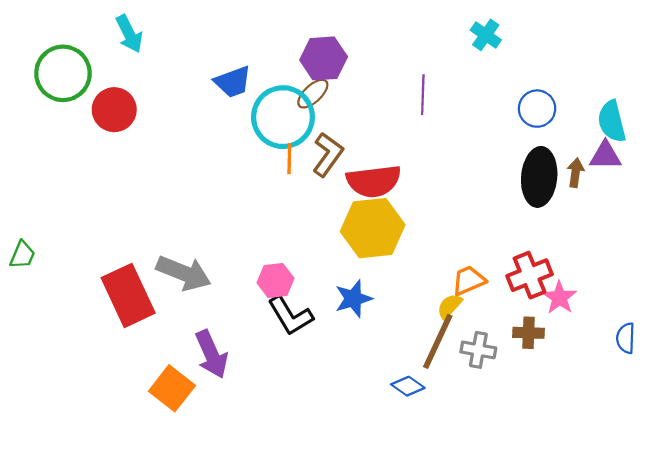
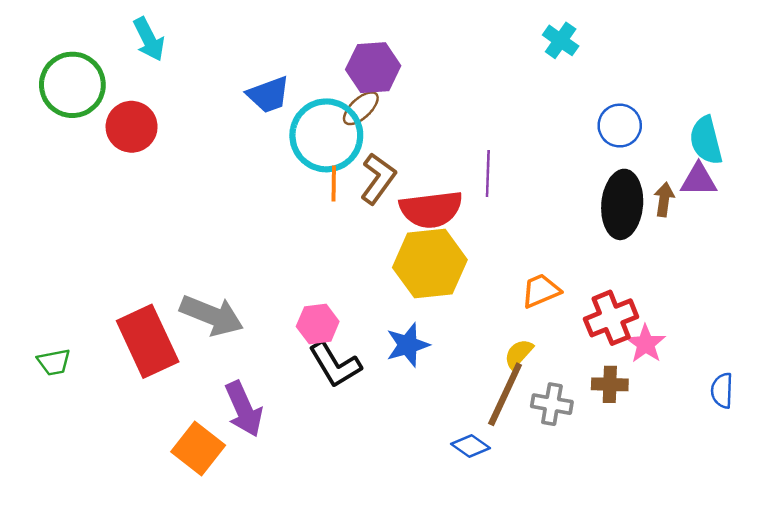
purple line: (423, 95) -> (488, 174), moved
green trapezoid: (22, 255) -> (54, 362), moved, turned 56
orange trapezoid: (469, 280) -> (541, 291), moved

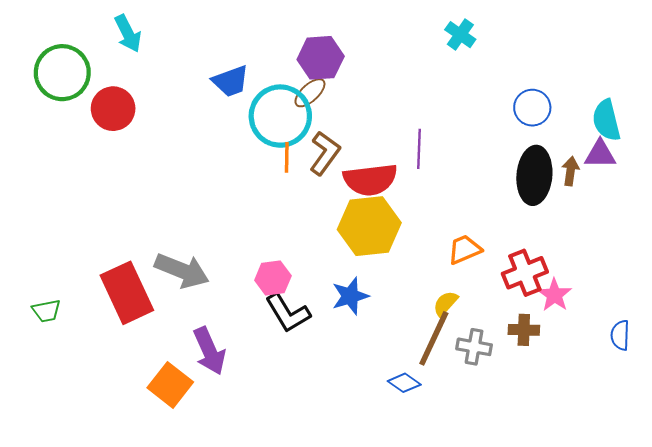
cyan cross: (561, 40) -> (460, 35), moved

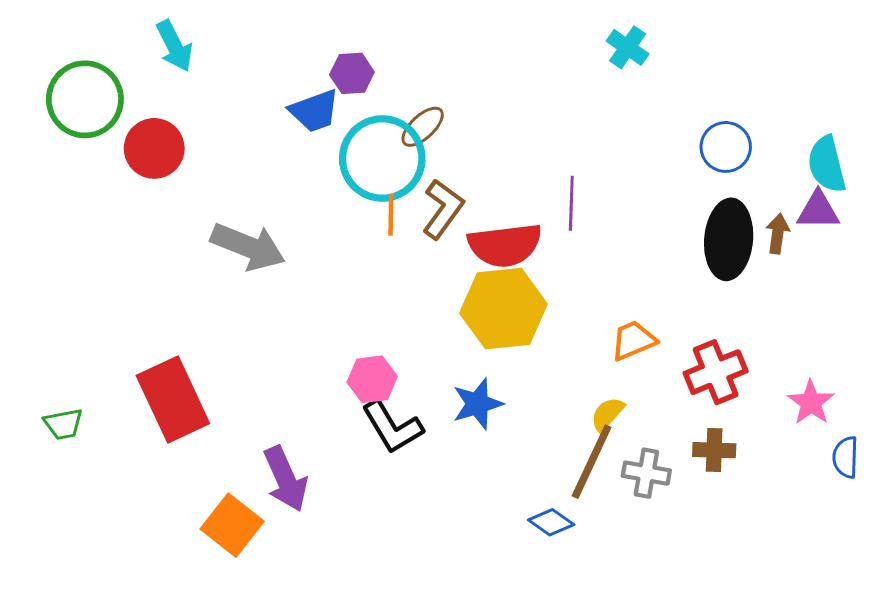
purple hexagon: (321, 58) -> (352, 73), moved, size x0.7
gray arrow: (182, 271) -> (248, 247), moved
pink star: (555, 295) -> (811, 402), moved

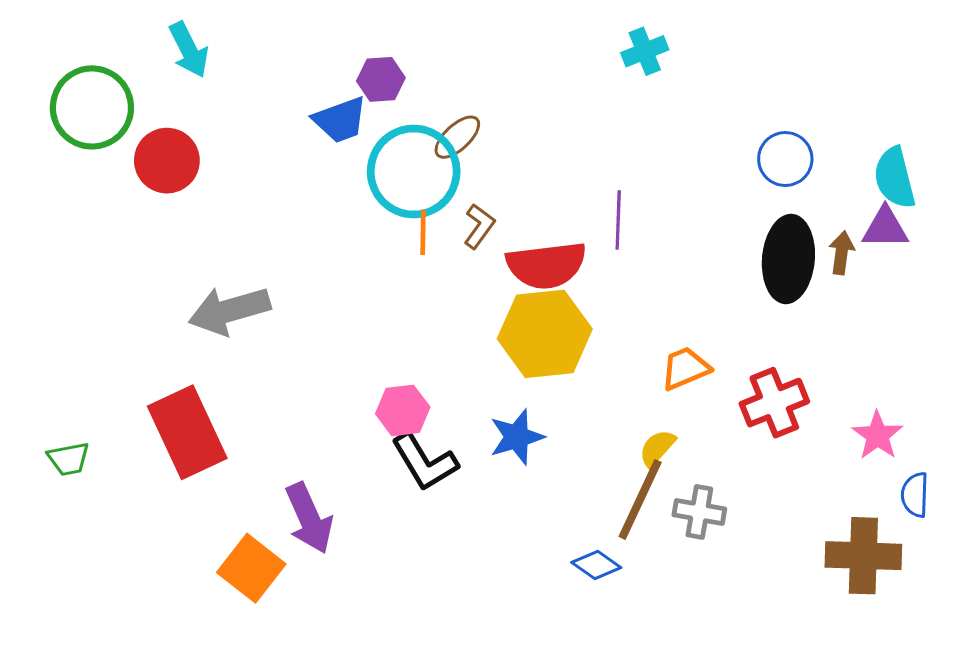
cyan cross: (628, 47) -> (645, 51), moved, turned 33
brown L-shape: (443, 209) -> (479, 226), size x0.7
gray arrow: (248, 247) -> (229, 310), moved, turned 142
brown cross: (714, 450) -> (863, 556), moved, size x1.6

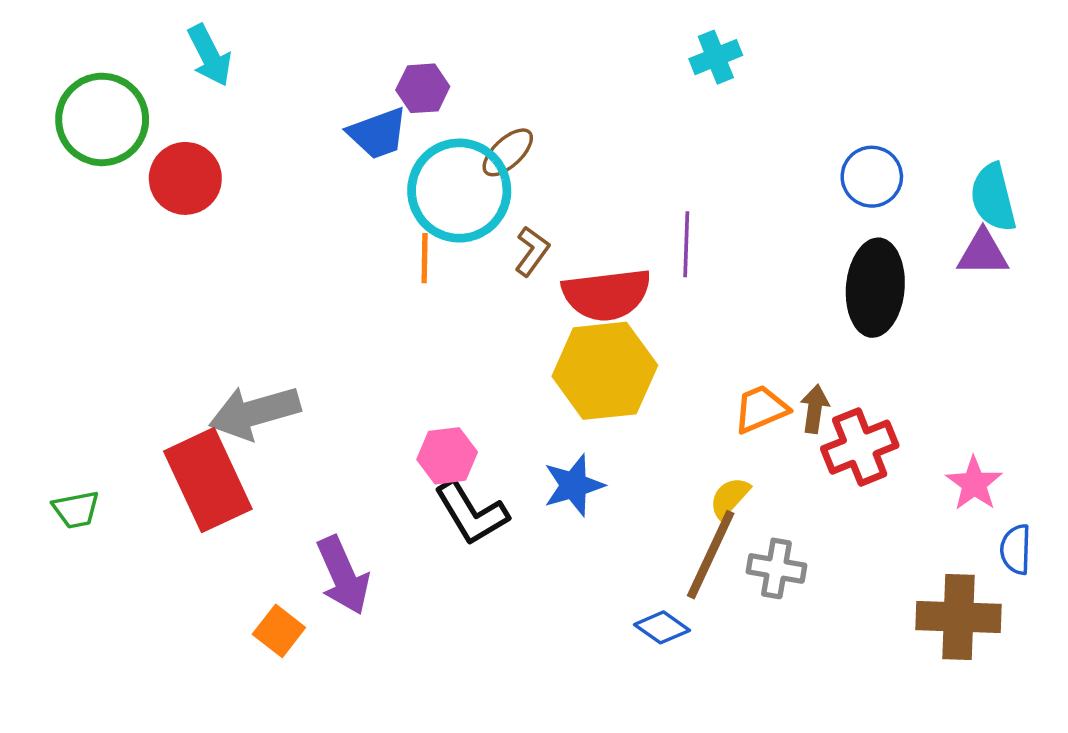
orange line: (423, 232) -> (425, 258), moved
brown arrow: (842, 253) -> (815, 409), moved
gray arrow: (229, 310) -> (255, 412), moved
orange square: (251, 568) -> (279, 631), size x0.7

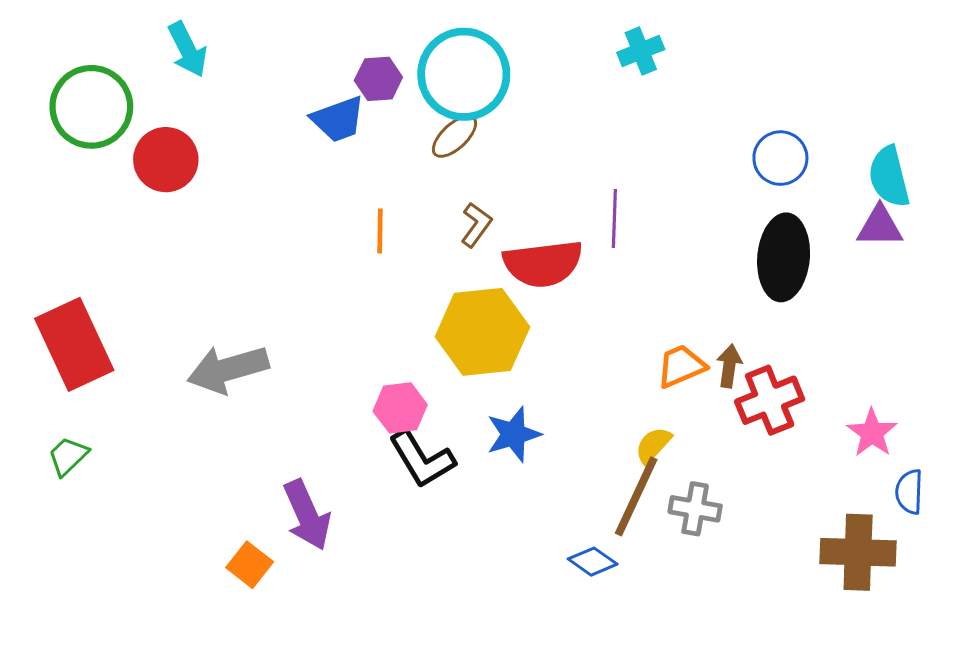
cyan circle: (459, 191) -> (464, 74), moved
yellow hexagon: (605, 371) -> (482, 332), moved
red rectangle: (208, 480) -> (74, 344), moved
green trapezoid: (76, 510) -> (68, 456), turned 147

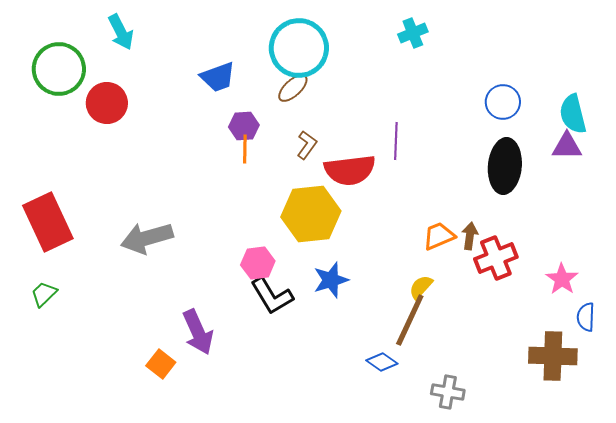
purple hexagon: (378, 79) -> (244, 126), moved
gray cross: (695, 509) -> (448, 392), moved

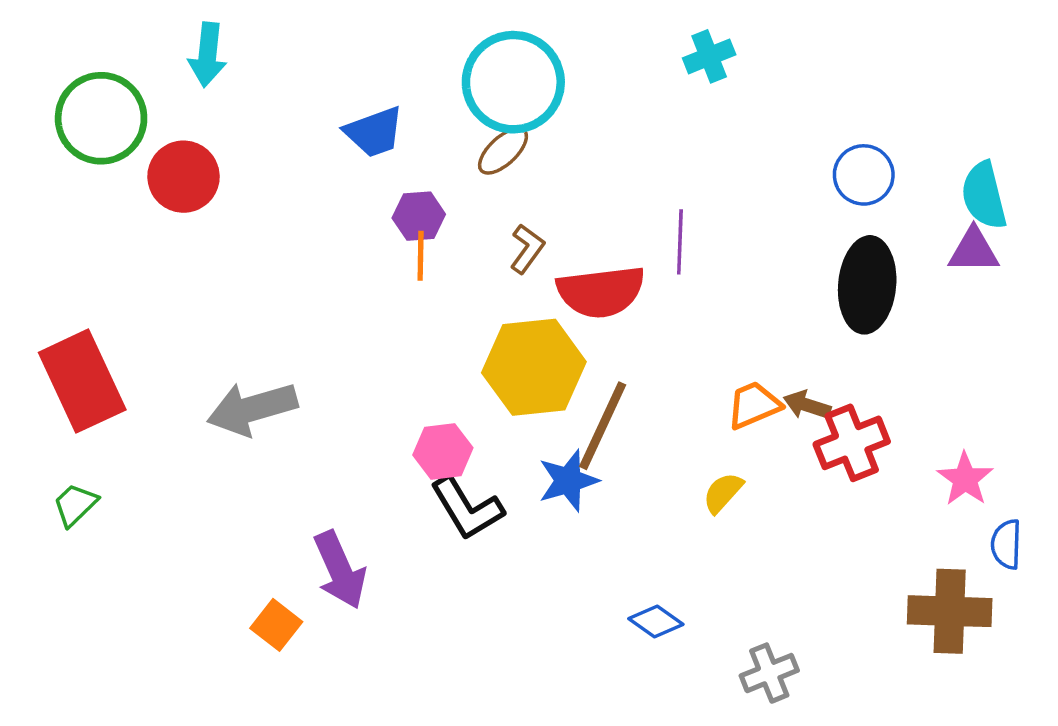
cyan arrow: (121, 32) -> (208, 55), turned 33
brown arrow: (470, 236) -> (807, 405), turned -80
brown line: (410, 320) -> (603, 426), moved
gray cross: (448, 392) -> (769, 673), turned -32

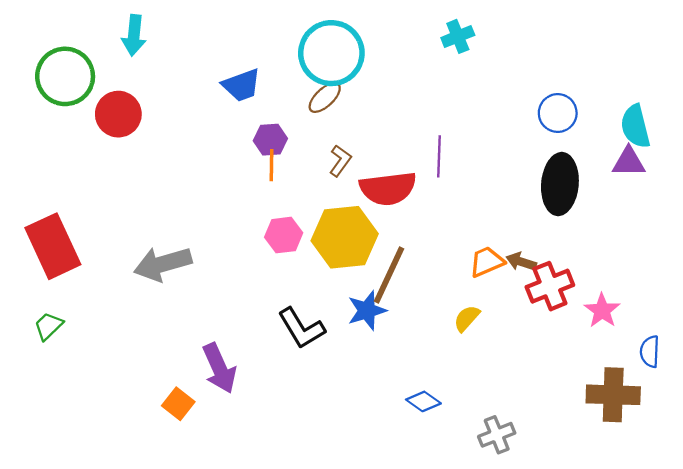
pink hexagon: (443, 451) -> (284, 235), moved
pink star: (965, 479) -> (602, 311), moved

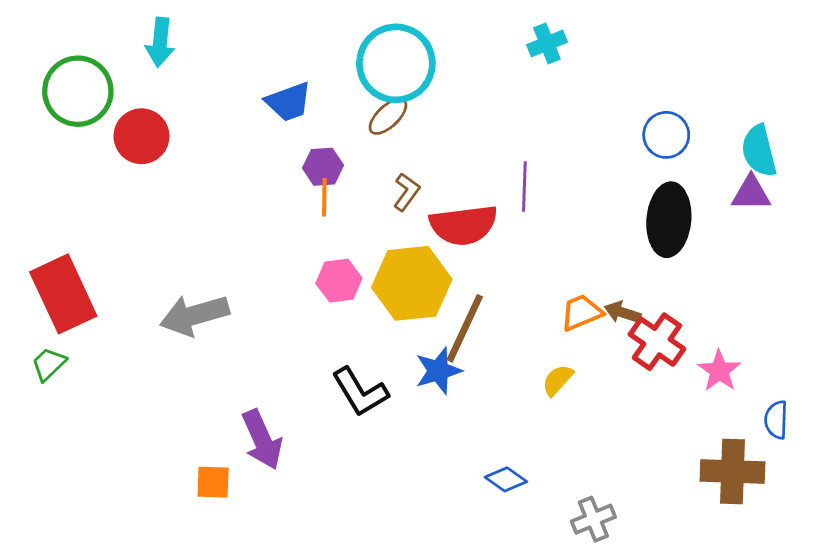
red cross: (550, 286) -> (657, 342), turned -33
green trapezoid: (48, 326) -> (49, 364), moved
orange square: (178, 404) -> (213, 482), turned -36

